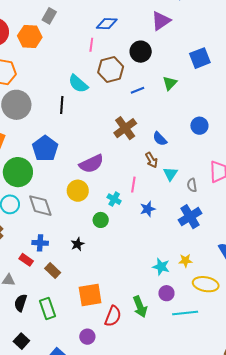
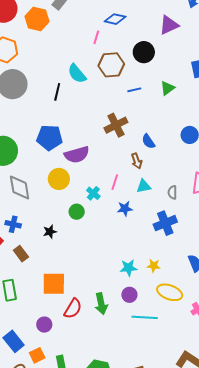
blue pentagon: (45, 148) -> (49, 138), moved, turned 30
cyan triangle: (170, 174) -> (144, 186), moved, turned 35
cyan star: (161, 267) -> (129, 268), turned -30

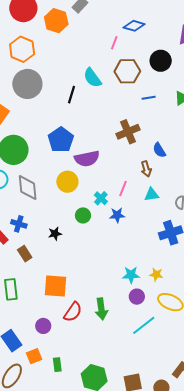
blue pentagon: (49, 138) -> (61, 140), turned 30
blue star: (125, 209) -> (117, 215), moved
purple circle: (129, 295) -> (137, 297), moved
cyan line: (145, 317) -> (144, 325), turned -45

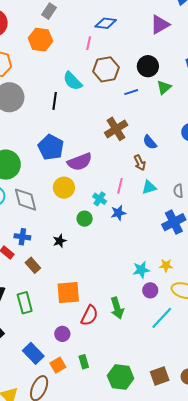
orange hexagon: (56, 21) -> (40, 40), moved
black circle: (161, 61) -> (148, 66), moved
green rectangle: (57, 365) -> (84, 362), moved

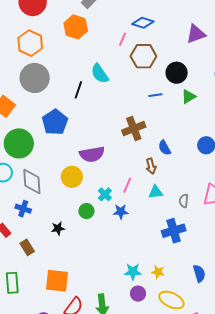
brown hexagon: (106, 69) -> (143, 56), moved
blue pentagon: (51, 147) -> (55, 122), moved
blue cross: (22, 237) -> (23, 209), moved

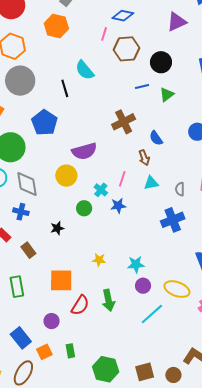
black line: (78, 90) -> (65, 88), turned -30
green triangle: (189, 97) -> (167, 94), moved
yellow star: (158, 272) -> (99, 260), moved

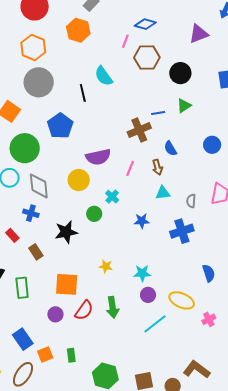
blue line: (142, 86) -> (158, 113), moved
pink line: (122, 179) -> (130, 168), moved
blue star: (118, 206) -> (142, 221), moved
black star: (57, 228) -> (66, 232), size x1.6
purple circle: (52, 321) -> (55, 314), moved

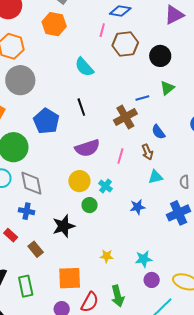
black line: (83, 93) -> (81, 107), moved
yellow circle: (79, 180) -> (79, 181), moved

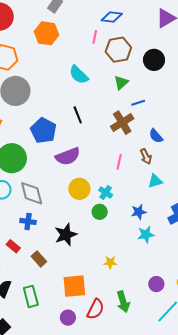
green triangle: (167, 88) -> (121, 83), moved
purple semicircle: (87, 148) -> (68, 156), moved
green circle: (90, 205) -> (100, 212), moved
cyan star: (144, 259) -> (146, 235), moved

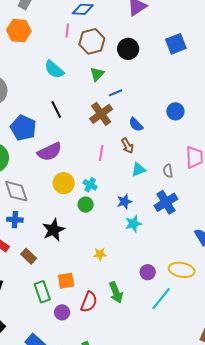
orange square: (74, 286) -> (66, 281), size x0.7
green rectangle: (31, 296) -> (42, 292), moved

